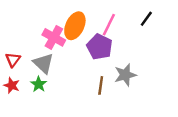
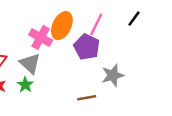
brown line: (101, 85) -> (87, 98), moved, turned 72

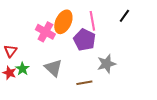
pink line: (96, 24) -> (92, 21), turned -36
gray triangle: (30, 63) -> (53, 68), moved
green star: (25, 85) -> (22, 69), moved

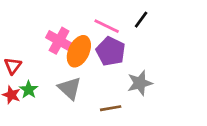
black line: (124, 16) -> (141, 20), moved
pink line: (92, 21) -> (107, 26), moved, turned -54
orange ellipse: (63, 22) -> (79, 51), moved

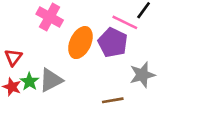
pink line: (107, 26) -> (125, 22), moved
pink cross: (59, 41) -> (50, 17), moved
gray triangle: (70, 88) -> (51, 80), moved, turned 50

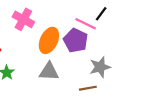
gray triangle: (51, 80) -> (49, 72), moved, turned 30
brown line: (113, 100) -> (88, 88), moved

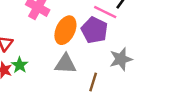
brown line: (88, 88) -> (93, 82), moved, turned -63

